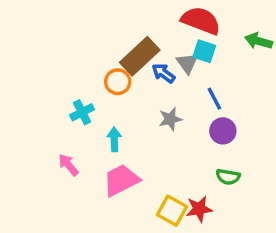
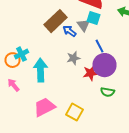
orange circle: (118, 82) -> (12, 60), moved
purple circle: (223, 131) -> (104, 65), size x1.5
cyan arrow: (114, 139) -> (40, 70), size x1.6
pink trapezoid: (121, 180) -> (44, 107), moved
red star: (199, 209) -> (90, 73), moved

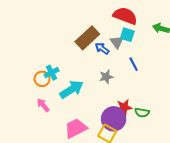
purple circle: (104, 65) -> (114, 119), moved
cyan arrow: (40, 70) -> (72, 89), turned 60
red star: (90, 73) -> (124, 107), moved

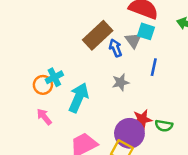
blue arrow: (102, 48) -> (115, 48), turned 32
blue line: (134, 64) -> (154, 67), turned 40
cyan arrow: (72, 89) -> (79, 98), turned -35

